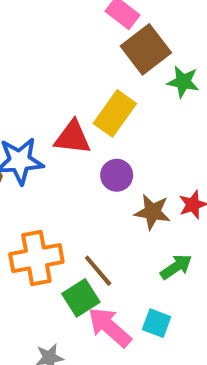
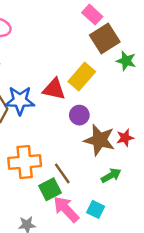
brown star: (152, 212) -> (100, 140), size x1.4

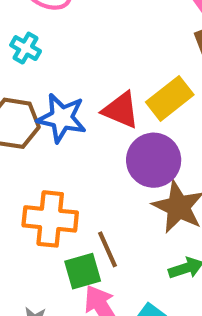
purple circle: (79, 115) -> (154, 160), size x1.6

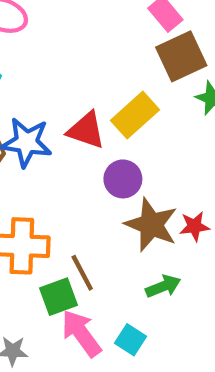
purple circle: (154, 160) -> (123, 179), size x0.7

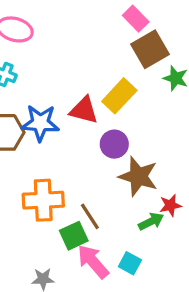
red star: (194, 226) -> (170, 205), moved

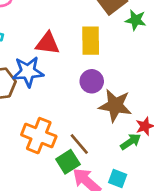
yellow rectangle: (119, 96) -> (91, 41), turned -36
red triangle: (84, 110) -> (48, 43), moved
orange cross: (43, 200) -> (39, 136), turned 32

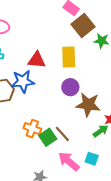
orange cross: (39, 136) -> (32, 129), size x0.7
green square: (68, 162) -> (48, 137), moved

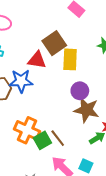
brown square: (83, 25) -> (54, 43), moved
purple circle: (70, 87) -> (80, 91), moved
orange cross: (32, 129) -> (27, 130), size x1.4

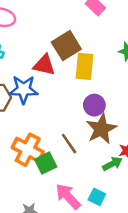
brown star: (87, 110) -> (101, 129), turned 30
brown line: (58, 138) -> (69, 144), moved

